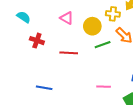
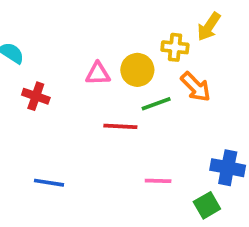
pink triangle: (67, 18) -> (98, 74), moved, turned -32
red line: (69, 53) -> (120, 126), moved

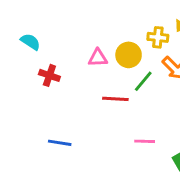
green line: (156, 104) -> (143, 81), turned -30

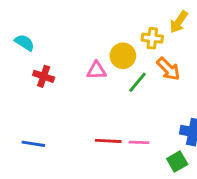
pink triangle: (98, 58) -> (96, 70), moved
red line: (115, 99) -> (108, 141), moved
blue line: (60, 143) -> (33, 144), moved

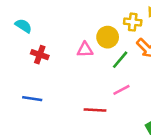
pink line: (139, 142) -> (121, 90), moved, turned -30
blue line: (33, 144) -> (32, 99), moved

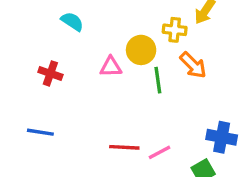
cyan semicircle: (23, 26) -> (72, 21), moved
green line: (120, 60) -> (158, 80), turned -48
pink line: (121, 90) -> (160, 152), moved

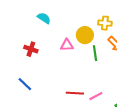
blue line: (40, 132) -> (25, 84), turned 35

